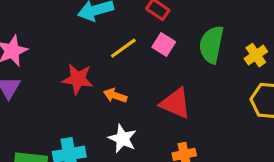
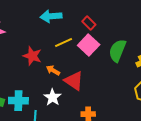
pink square: (164, 45) -> (89, 45), size x1.5
red triangle: (175, 103) -> (74, 81), moved

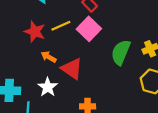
green semicircle: (117, 51) -> (121, 52), moved
red star: (32, 56) -> (35, 32), moved

